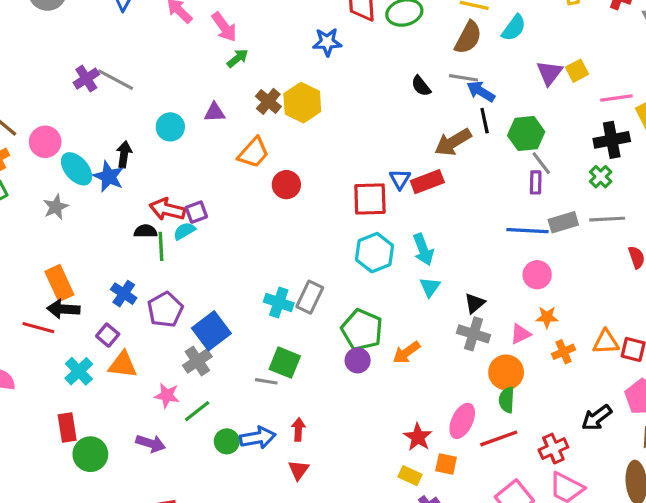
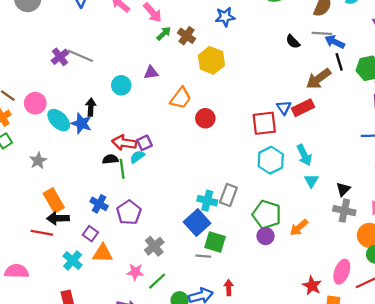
brown cross: (268, 101) -> (186, 36), moved
gray star: (56, 207) -> (38, 161), moved
blue square: (211, 331) -> (197, 223), moved

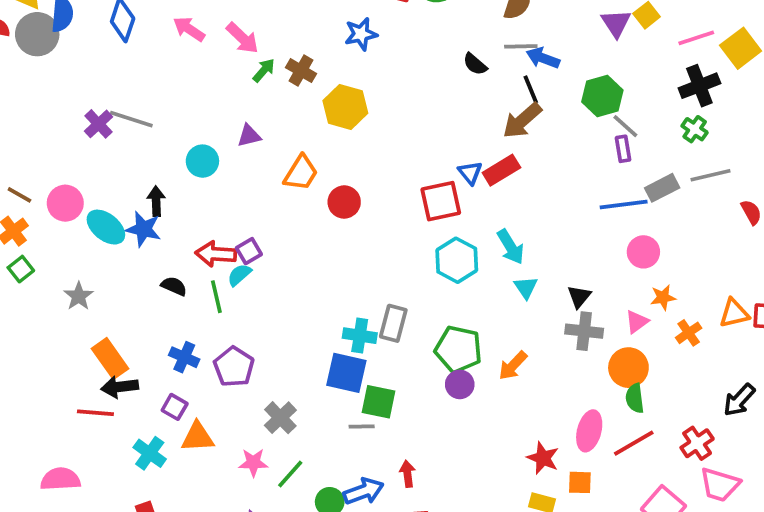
black line: (339, 62) -> (531, 90), moved
black semicircle: (110, 159) -> (174, 286), moved, turned 35
blue square: (197, 223) -> (346, 373), turned -30

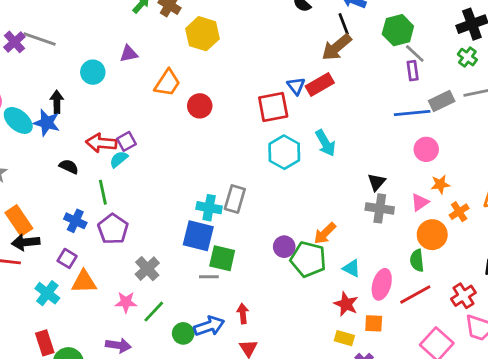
cyan triangle: (526, 287) -> (352, 268), moved, turned -30
green line: (216, 297) -> (103, 192), moved
green pentagon: (458, 349) -> (308, 259), moved
orange circle: (628, 368) -> (432, 235), moved

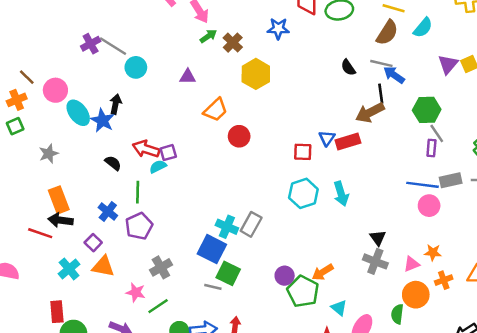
cyan circle: (93, 72) -> (136, 67), moved
red square: (273, 107) -> (303, 152), size x0.7
pink circle: (426, 149) -> (429, 206), moved
black triangle: (377, 182) -> (378, 238), turned -30

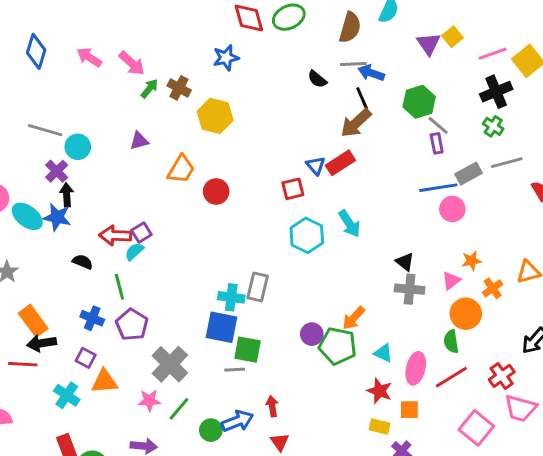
purple cross: (91, 44) -> (57, 171), moved
gray cross: (161, 267) -> (170, 364), size x1.4

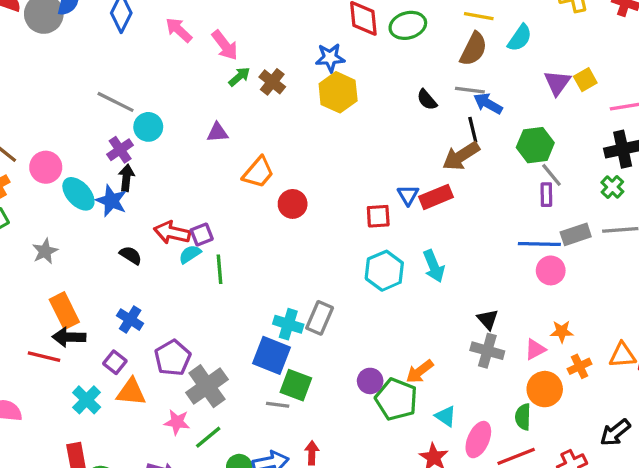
yellow hexagon: (215, 116) -> (338, 92), moved
green line: (119, 287) -> (220, 269), moved
purple pentagon: (132, 325) -> (173, 358), moved

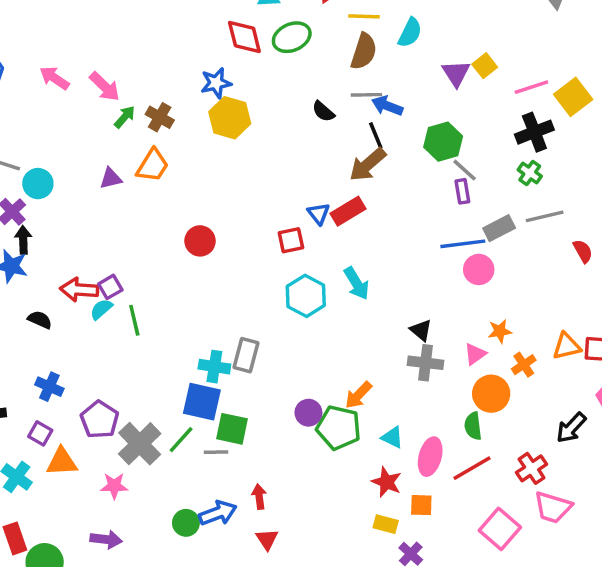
orange trapezoid: (258, 172) -> (153, 165), moved
green line: (208, 437) -> (181, 440), moved

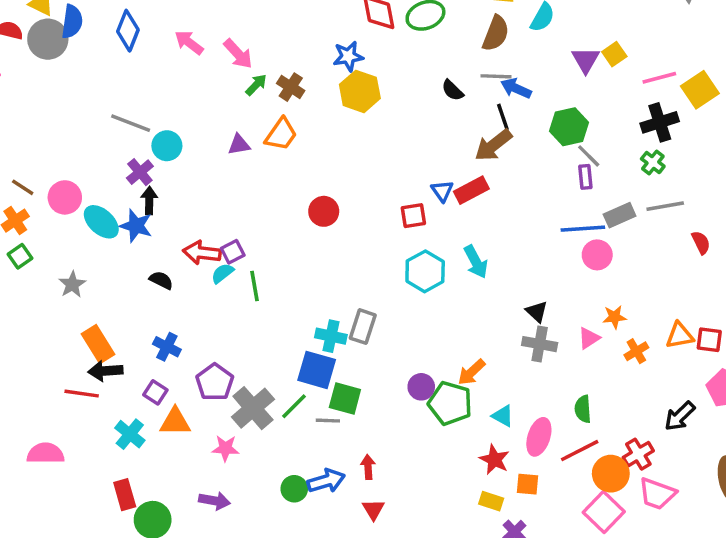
orange circle: (491, 394) -> (611, 474), moved

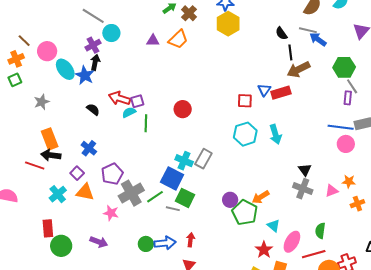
black line: (503, 117) -> (290, 52), moved
red circle: (324, 211) -> (183, 109), moved

